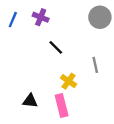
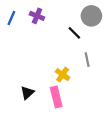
black line: (56, 47) -> (74, 33), moved
black triangle: (30, 101) -> (27, 93), turned -48

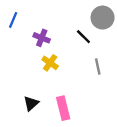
purple cross: (37, 16) -> (42, 38), moved
yellow cross: (63, 75) -> (50, 63), moved

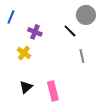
yellow cross: (50, 63) -> (24, 53), moved

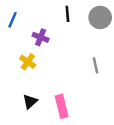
black line: (70, 31) -> (67, 14), moved, turned 40

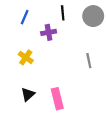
blue line: (13, 20) -> (25, 17), moved
purple cross: (41, 37) -> (49, 32), moved, turned -32

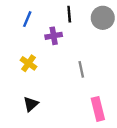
gray line: (89, 61) -> (81, 69), moved
pink rectangle: (57, 99) -> (98, 109), moved

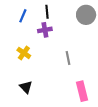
black line: (69, 14) -> (47, 12), moved
black triangle: (31, 104) -> (26, 87), turned -32

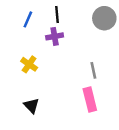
gray line: (68, 58) -> (93, 70), moved
pink rectangle: (82, 91) -> (90, 100), moved

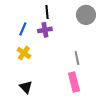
blue line: (28, 19) -> (23, 29), moved

